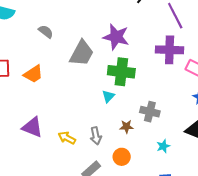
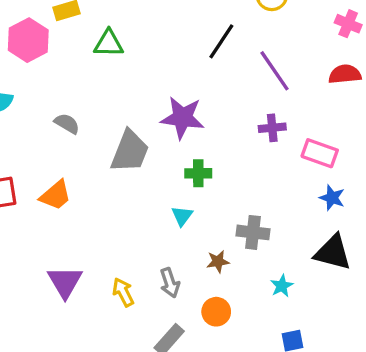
purple cross: (170, 50) -> (272, 128), size x0.6
green cross: (121, 72) -> (198, 173), size x0.6
purple triangle: (32, 127) -> (65, 282), turned 45
yellow arrow: (67, 138) -> (123, 292), turned 42

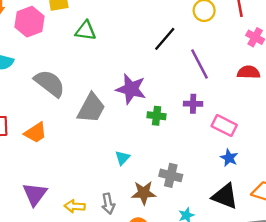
gray semicircle: (67, 124) -> (50, 83), size x1.8
green cross: (198, 173) -> (157, 116), moved
brown star: (218, 262) -> (144, 193), size x1.5
yellow arrow: (123, 292) -> (75, 206), turned -66

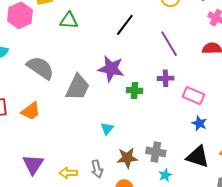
black line: (165, 39) -> (125, 25), moved
gray cross: (171, 175) -> (156, 152), moved

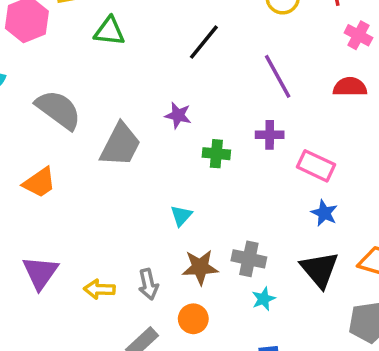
purple star: (111, 69) -> (178, 115), size x0.6
cyan triangle: (107, 129) -> (181, 216), moved
black triangle: (198, 157) -> (319, 270), turned 30

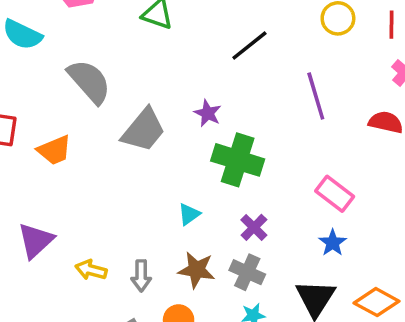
purple cross: (270, 135) -> (254, 227), moved, turned 32
green cross: (216, 154) -> (238, 160), size x1.8

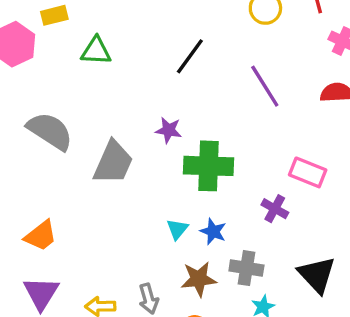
orange trapezoid: (54, 150) -> (41, 236), moved
purple cross: (254, 227) -> (275, 209), moved
blue star: (333, 243) -> (213, 231), moved

